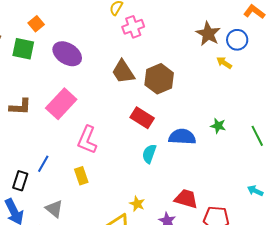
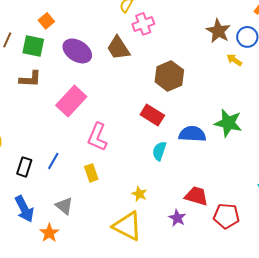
brown trapezoid: (123, 72) -> (118, 48), moved
brown L-shape: (20, 107) -> (30, 79), moved
green star: (218, 126) -> (228, 123), size x1.8
black rectangle: (20, 181) -> (24, 167), moved
yellow star: (137, 204) -> (139, 194), moved

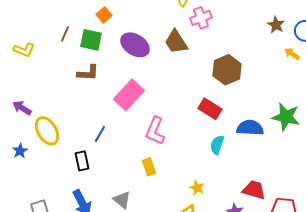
brown star: (218, 31) -> (276, 25), size x0.7
blue line: (53, 161) -> (100, 134), moved
black rectangle: (24, 167) -> (82, 161), turned -30

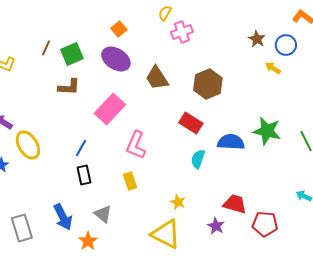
orange square: (104, 15) -> (119, 29), moved
green square: (91, 40) -> (72, 54), turned -35
brown trapezoid: (176, 42) -> (157, 78), moved
black rectangle: (82, 161) -> (84, 175), moved

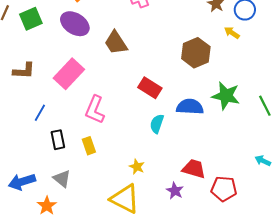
brown hexagon: (208, 84) -> (196, 53), moved
brown L-shape: (69, 87) -> (24, 71), moved
black rectangle: (84, 175) -> (58, 140), moved
blue arrow: (63, 217) -> (22, 182), turned 100

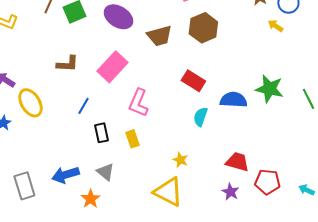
brown trapezoid: (116, 43) -> (159, 36), turned -72
brown hexagon: (196, 53) -> (203, 28), moved
cyan arrow: (263, 161) -> (306, 190), moved
purple star: (175, 191) -> (230, 192), moved

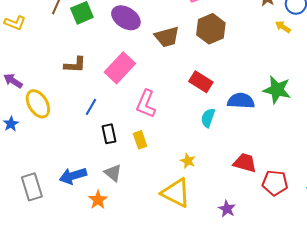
purple star: (230, 192) -> (227, 209), moved

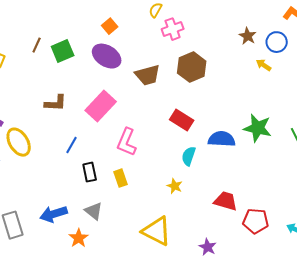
yellow star: (188, 161) -> (175, 186), moved

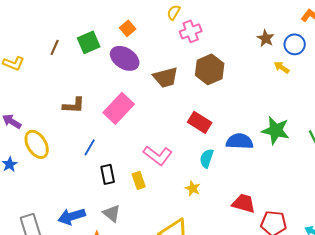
green square: (63, 51) -> (89, 42), moved
pink L-shape: (127, 142) -> (158, 155), moved, turned -76

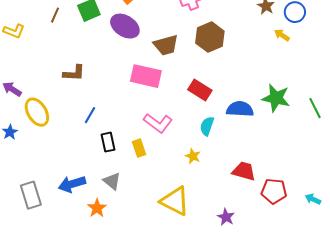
pink rectangle: (119, 108) -> (146, 76), moved, turned 60

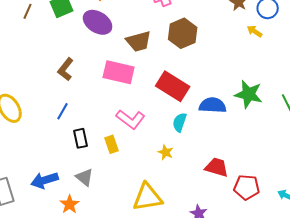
brown L-shape: (74, 73) -> (66, 69), moved, turned 125
red rectangle: (200, 90) -> (173, 86), size x1.4
yellow triangle: (175, 201) -> (148, 197), turned -36

